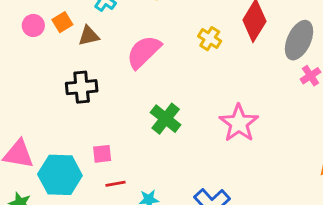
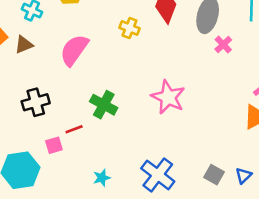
black cross: (82, 87) -> (36, 102), moved
red line: (116, 184) -> (74, 129), moved

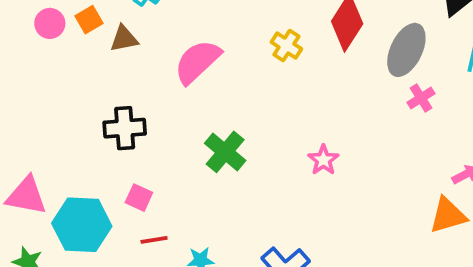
pink star: (168, 97) -> (323, 160), size x0.6
red line: (74, 129) -> (154, 240), moved
pink square: (54, 145) -> (139, 198), turned 30

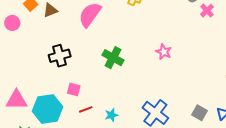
pink circle: (50, 23) -> (12, 23), moved

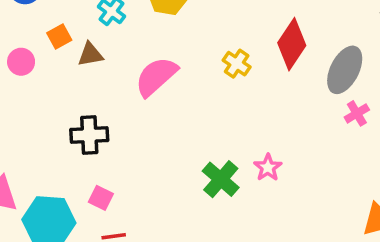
green cross: (113, 58) -> (221, 179), moved

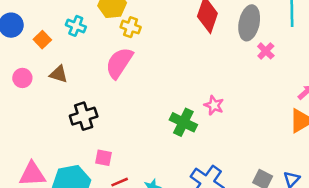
orange square: (59, 37) -> (42, 40), moved
brown triangle: (90, 54) -> (59, 74), moved, turned 42
yellow cross: (237, 64) -> (131, 27), moved

